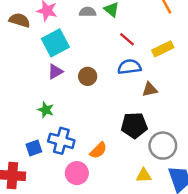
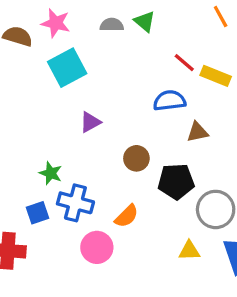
red line: (127, 39) -> (184, 63), moved
yellow rectangle: (163, 49) -> (216, 76), turned 48
purple triangle: (55, 72) -> (90, 122), moved
brown circle: (88, 76) -> (136, 158), moved
green star: (46, 110) -> (51, 173), moved

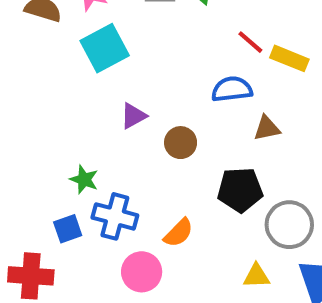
brown circle: (136, 158) -> (181, 143), moved

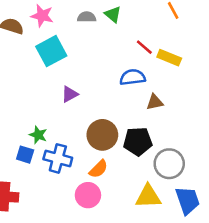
brown circle: (181, 143) -> (102, 135), moved, size x1.5
blue square: (68, 229) -> (25, 155), moved, turned 36
pink circle: (142, 272) -> (88, 195), moved
yellow triangle: (256, 276) -> (148, 196), size x1.5

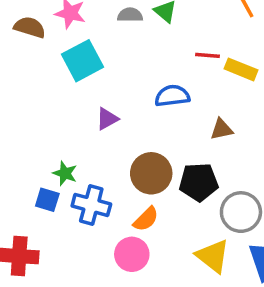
red line: (144, 47) -> (207, 55), turned -36
blue semicircle: (132, 77) -> (172, 96), moved
yellow triangle: (148, 196) -> (213, 256), turned 40

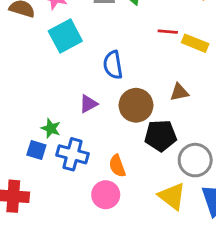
blue semicircle: (172, 96) -> (113, 65), moved, turned -92
purple triangle: (107, 119) -> (88, 104), moved
brown circle: (151, 173) -> (136, 105), moved
orange semicircle: (146, 219) -> (117, 166), turned 115

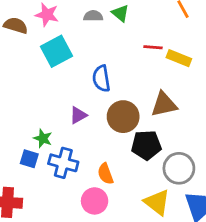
brown triangle: (179, 92) -> (164, 104), size x1.5

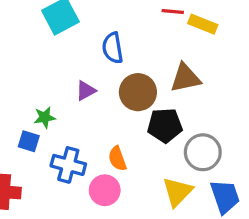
green star: (43, 138) -> (45, 117), turned -30
blue cross: (63, 163) -> (68, 165), moved
yellow triangle: (157, 202) -> (177, 192), turned 36

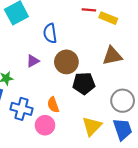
brown triangle: (185, 78) -> (112, 56), moved
gray circle: (203, 152) -> (123, 101), moved

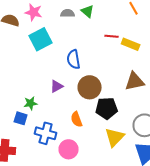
orange semicircle: (53, 105) -> (77, 119), moved
yellow triangle: (92, 126) -> (115, 137), moved

